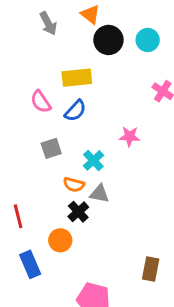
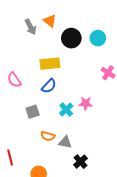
orange triangle: (90, 14) -> (50, 21), moved
pink semicircle: (41, 102) -> (14, 80), moved
cyan cross: (93, 160) -> (66, 110), moved
black cross: (78, 212) -> (81, 162), moved

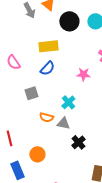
pink star: (86, 103) -> (83, 74), moved
cyan cross: (66, 110) -> (68, 102), moved

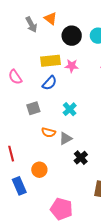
pink star: (83, 74) -> (72, 66), moved
cyan cross: (68, 102) -> (70, 109), moved
gray triangle: (63, 123) -> (66, 138), turned -40

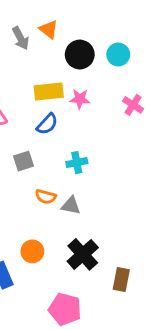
cyan cross: (70, 109) -> (77, 163), turned 32
gray triangle: (66, 138) -> (71, 206), turned 40
black cross: (81, 158) -> (83, 254), moved, size x1.5

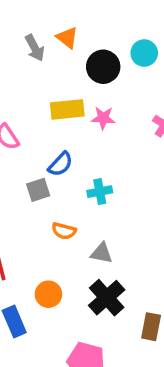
cyan circle: (118, 55) -> (144, 53), moved
blue semicircle: (47, 124) -> (60, 164), moved
gray triangle: (71, 206) -> (101, 253), moved

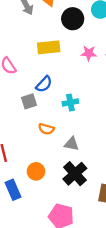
pink star: (103, 118) -> (89, 53), moved

